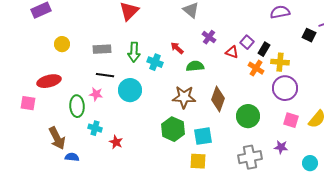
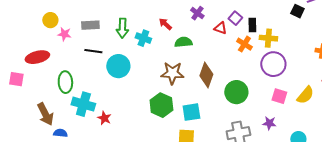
black rectangle: (264, 49) -> (252, 25), turned -32
pink star: (96, 94) -> (64, 34), moved
cyan cross: (95, 128) -> (83, 104), size x1.6

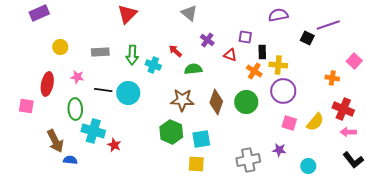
purple square: (235, 18) -> (245, 37), moved, turned -32
pink star: (64, 34) -> (77, 77), moved
black line: (93, 51) -> (103, 90), moved
red ellipse: (37, 57) -> (47, 84), turned -65
green circle: (236, 92) -> (246, 102), moved

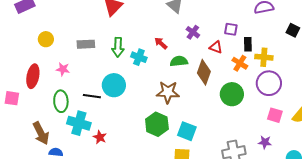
black line: (103, 90) -> (92, 96), moved
brown diamond: (216, 102) -> (204, 72), moved
cyan square: (201, 139) -> (187, 131), turned 30

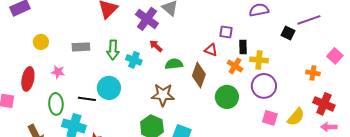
purple cross: (193, 32) -> (147, 19), moved, size x1.6

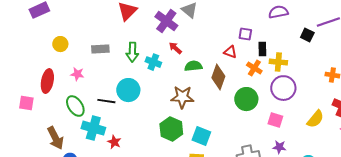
green ellipse: (56, 104) -> (75, 106), turned -30
pink square: (270, 118) -> (275, 120), moved

